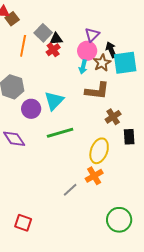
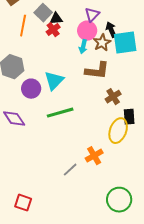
yellow ellipse: (99, 151) -> (118, 131), moved

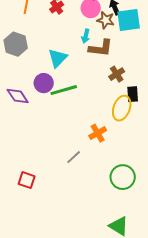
brown star: (102, 43) -> (106, 20), turned -30
cyan arrow: (83, 47) -> (86, 36), moved
purple circle: (31, 89) -> (44, 83), moved
gray line: (70, 170) -> (74, 157), moved

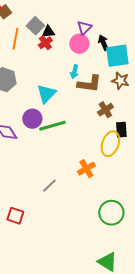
brown star: (106, 20) -> (120, 81), moved
gray line: (74, 157) -> (49, 186), moved

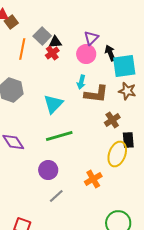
purple circle: (32, 119) -> (48, 170), moved

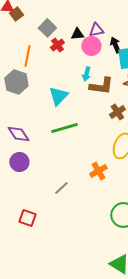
purple triangle: (91, 38) -> (96, 30), turned 35
black triangle: (55, 42) -> (77, 34), moved
orange line: (22, 49) -> (27, 56), moved
purple circle: (48, 170) -> (19, 162), moved

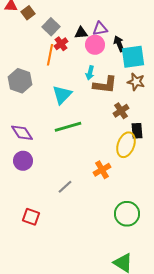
brown square: (16, 14) -> (28, 13), moved
orange line: (27, 56) -> (50, 55), moved

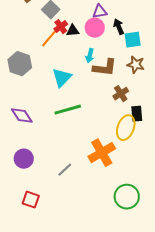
black triangle: (81, 33) -> (73, 31), moved
orange line: (50, 55) -> (50, 38), turned 30
cyan square: (133, 57) -> (133, 40), size x0.7
purple circle: (23, 161) -> (24, 159), moved
orange cross: (102, 170) -> (102, 153), size x1.5

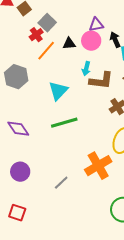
red cross: (61, 27) -> (36, 35), moved
red square: (31, 200) -> (17, 213), moved

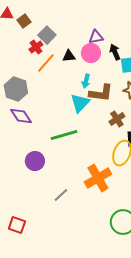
cyan triangle: (58, 91) -> (80, 103), moved
purple diamond: (18, 129) -> (21, 116), moved
purple circle: (20, 172) -> (35, 161), moved

